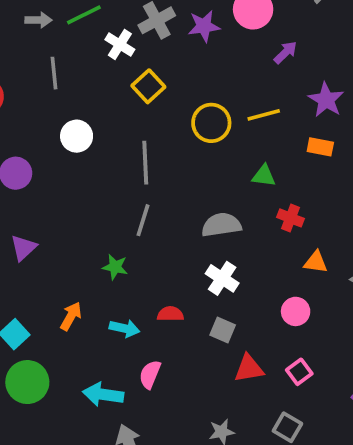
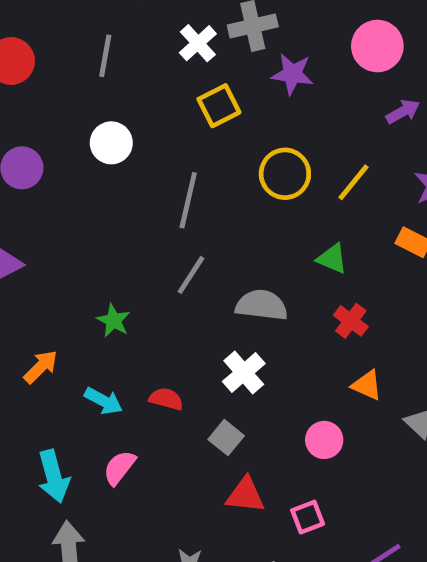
purple star: (204, 26) -> (292, 74), moved
yellow line: (264, 115) -> (353, 182), turned -52
gray line: (143, 220) -> (191, 275), moved
cyan arrow: (103, 394) -> (54, 476), turned -129

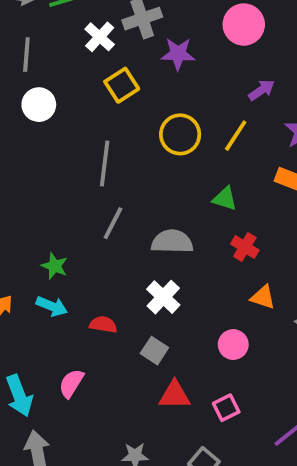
purple arrow: (403, 112) -> (262, 90), moved
white circle: (111, 143) -> (39, 105), moved
cyan arrow: (104, 401) -> (52, 306), moved

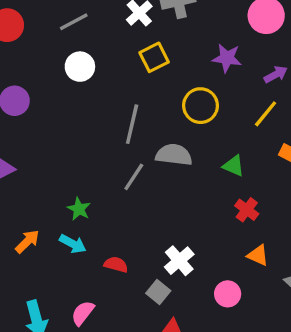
gray line: (26, 54) -> (74, 22), turned 52
purple star: (178, 54) -> (227, 58), moved
yellow line: (236, 136) -> (266, 114), moved
gray semicircle: (172, 242) -> (174, 155), moved
white cross: (163, 297) -> (179, 261), moved

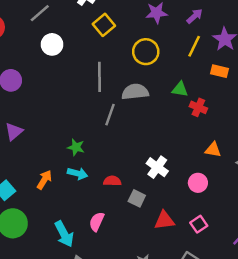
red cross: (247, 210) -> (198, 107), moved
gray square: (158, 292) -> (137, 198), moved

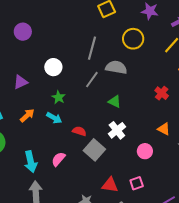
white circle: (52, 44) -> (53, 67), moved
green triangle: (180, 89) -> (115, 102), moved
purple triangle: (14, 132) -> (21, 82), moved
gray square: (137, 198) -> (94, 150), size x1.5
red triangle: (164, 220) -> (110, 185), moved

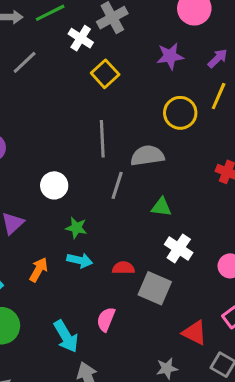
yellow circle: (133, 39) -> (180, 113), moved
red triangle: (110, 185) -> (195, 333), turned 36

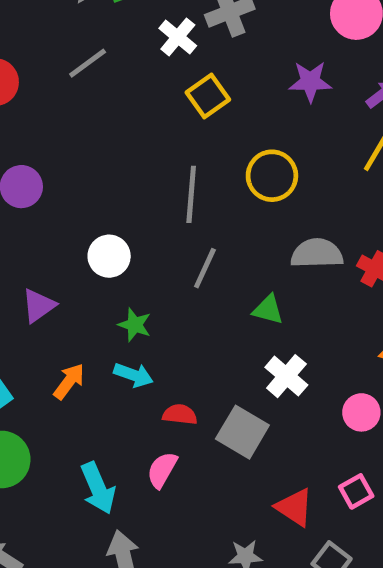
yellow circle: (180, 113) -> (272, 176), moved
gray semicircle: (147, 156) -> (317, 253), moved
red semicircle: (123, 268) -> (180, 414), moved

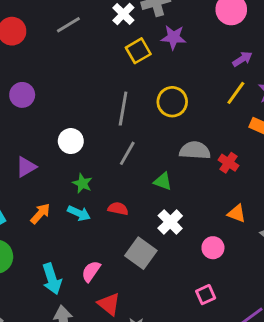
purple star: (310, 82) -> (174, 37), moved
red semicircle: (180, 414) -> (118, 209), moved
red triangle: (294, 507) -> (109, 304), moved

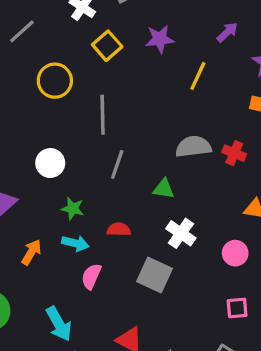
purple star: (174, 37) -> (160, 39), moved
yellow line: (236, 93) -> (198, 76), moved
yellow circle: (172, 102) -> (55, 81), moved
pink semicircle: (91, 271) -> (91, 276), moved
pink square: (206, 295) -> (237, 308), turned 30

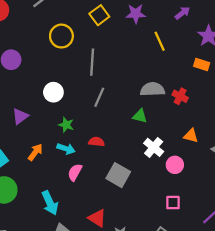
yellow line: (198, 76) -> (160, 41), turned -54
green triangle: (164, 189) -> (140, 116), moved
white cross: (181, 233) -> (154, 147), moved

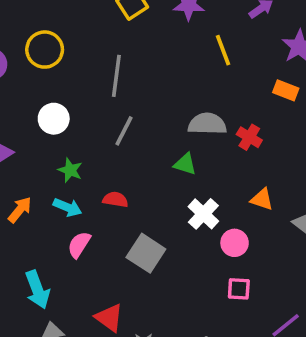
yellow circle: (61, 36) -> (45, 50), moved
pink square: (173, 203) -> (239, 289), moved

